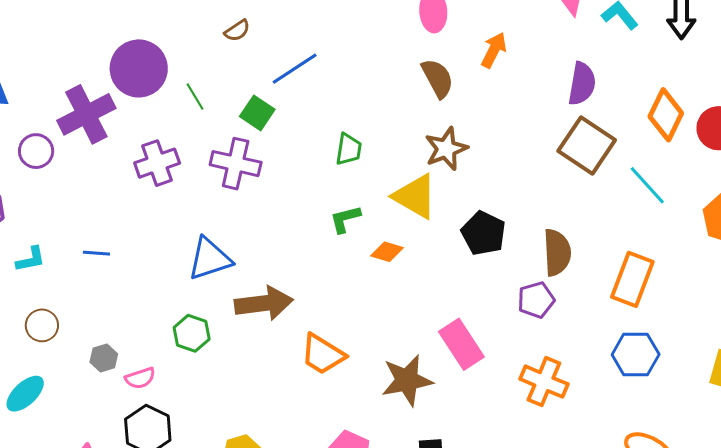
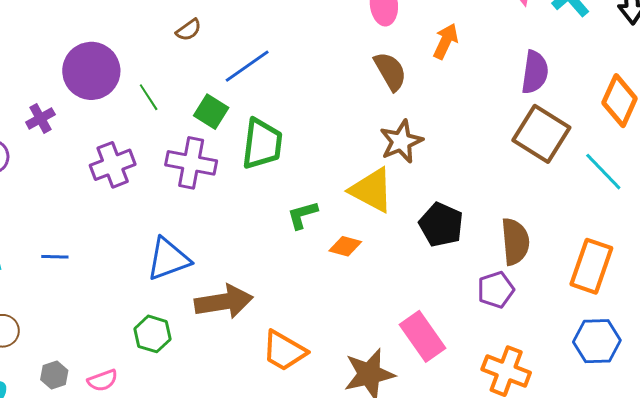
purple cross: (86, 114) -> (40, 118), size x0.5
green trapezoid: (349, 149) -> (262, 144), moved, size x1.6
gray hexagon: (104, 358) -> (54, 375), moved

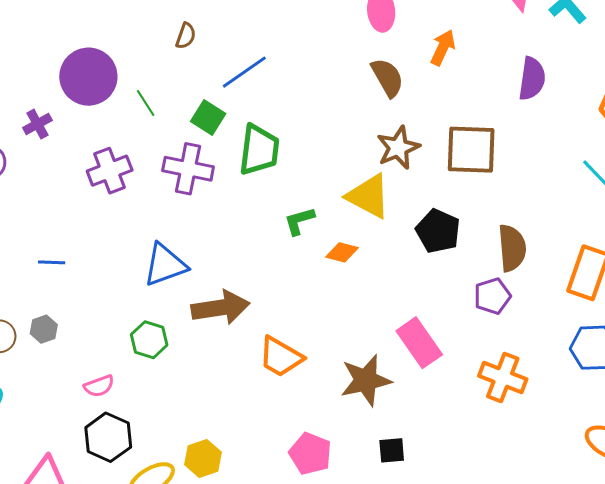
brown semicircle: (189, 30) -> (186, 36), turned -36
brown square: (541, 134) -> (471, 150), moved, turned -30
gray hexagon: (54, 375) -> (44, 329), moved

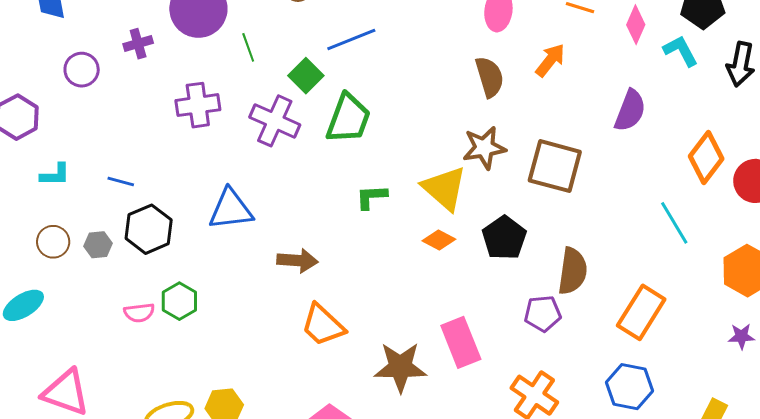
orange diamond: (342, 252) -> (439, 240), moved
brown arrow: (220, 308) -> (297, 261), moved, size x0.7
green hexagon: (149, 340) -> (179, 301), moved
black hexagon: (108, 437) -> (149, 229), moved

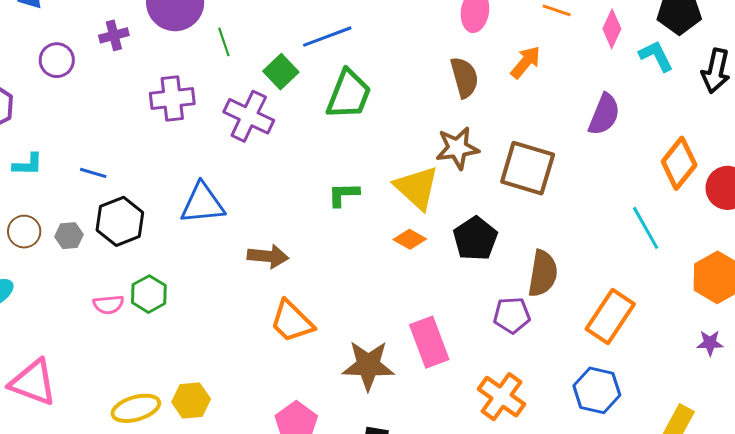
green trapezoid: (348, 118) -> (349, 94), moved

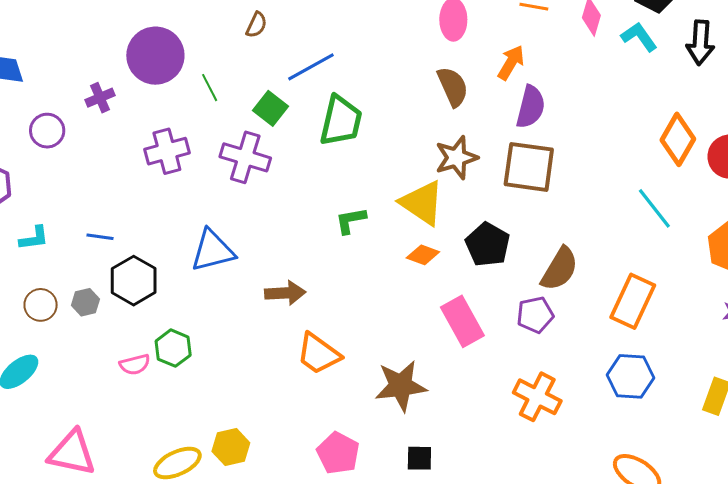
purple semicircle: (604, 114) -> (531, 107), moved
brown semicircle: (543, 273) -> (560, 269), turned 30
pink rectangle: (429, 342) -> (462, 321), moved

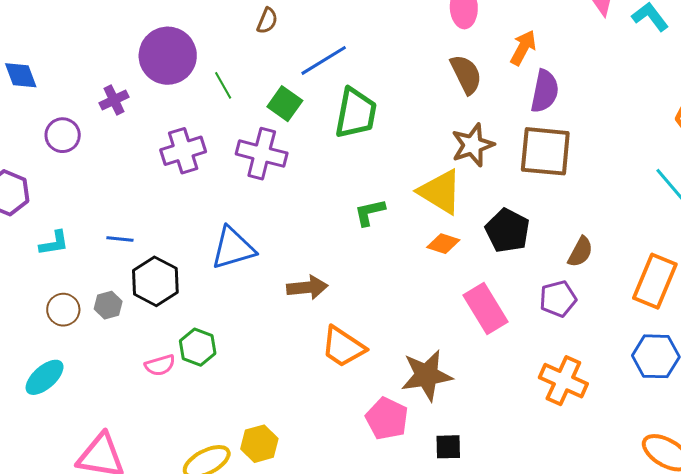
brown semicircle: (560, 269) -> (580, 252), size x0.7
pink pentagon: (338, 453) -> (387, 419), moved

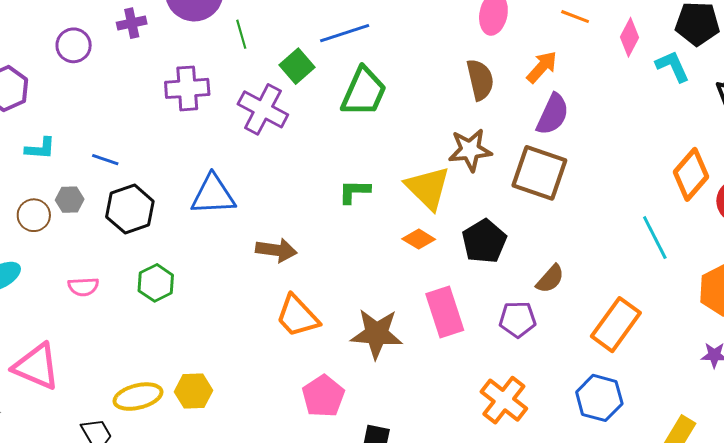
gray hexagon: (108, 305) -> (70, 200), moved
pink semicircle: (160, 365) -> (83, 287), moved
brown star: (427, 375) -> (377, 334), moved

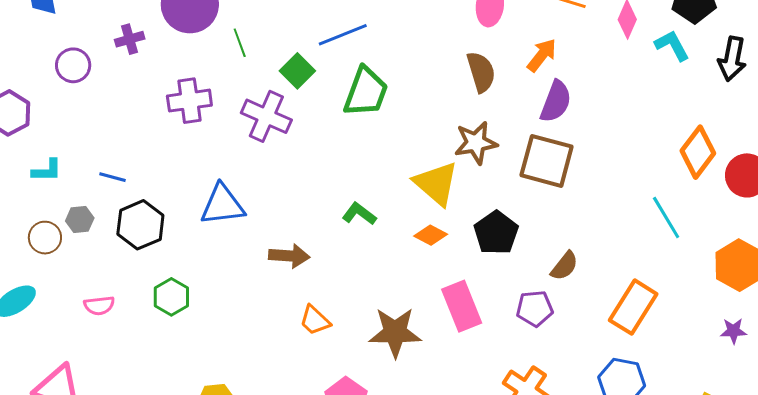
green L-shape: (354, 192) -> (359, 214), moved, turned 40
orange trapezoid: (297, 316) -> (315, 320), size x0.7

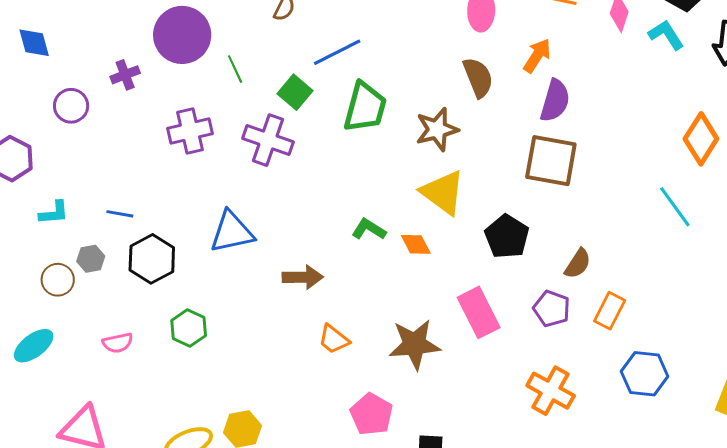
brown star: (476, 143) -> (437, 129), moved
orange diamond: (431, 235) -> (416, 244), moved, turned 40
orange rectangle: (633, 307) -> (610, 311), moved, size x0.7
purple pentagon: (535, 308) -> (552, 309), turned 30

